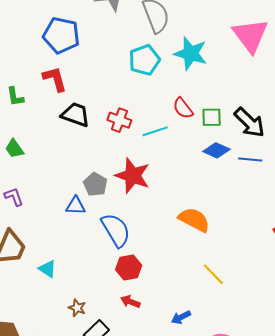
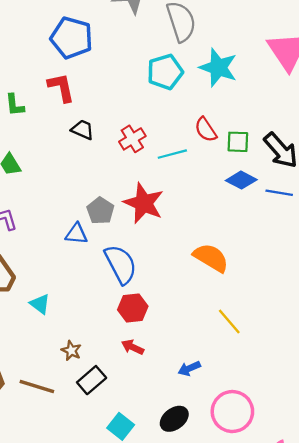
black trapezoid: (76, 115) -> (83, 130), size x0.7
red cross: (119, 120) -> (132, 139), turned 35

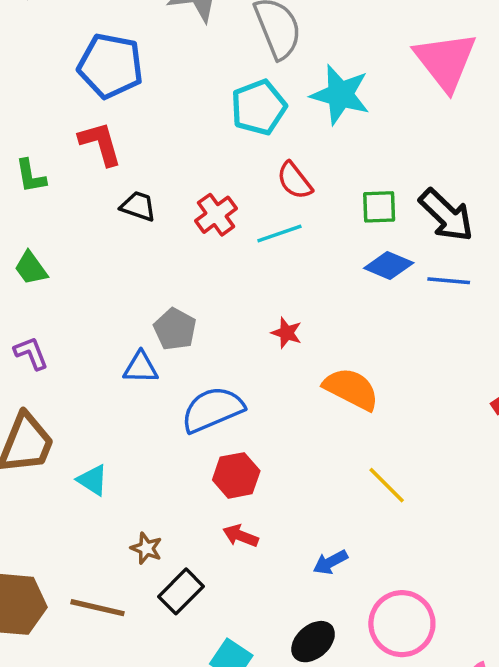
red semicircle: (206, 130) -> (295, 181), moved
red star: (144, 203) -> (287, 333), moved, size x0.5
blue semicircle: (121, 264) -> (213, 409), turned -81

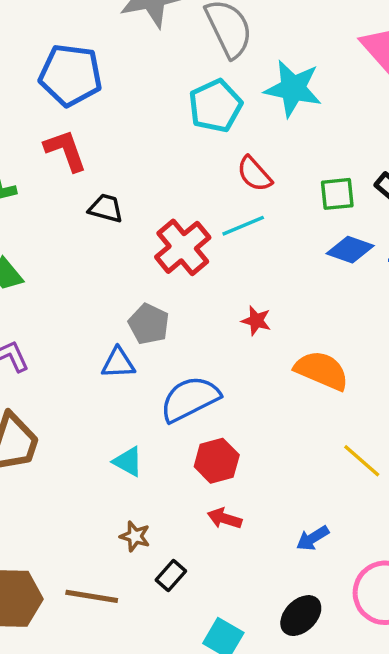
red cross: (216, 215) -> (183, 247), moved, size x1.4
cyan triangle: (93, 480) -> (128, 462), moved
black rectangle: (181, 591) -> (171, 576), size x0.7

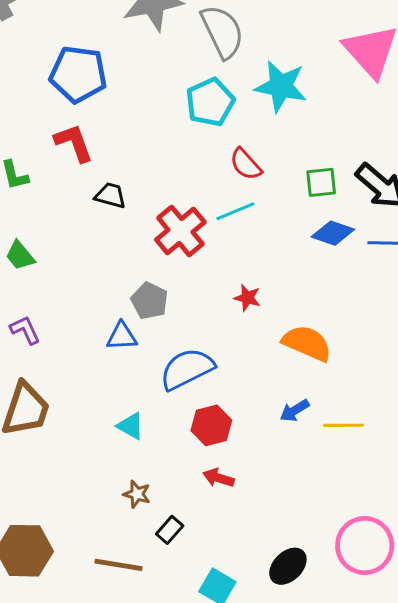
yellow line: (362, 461) -> (343, 425), turned -42
blue arrow: (313, 538) -> (295, 411), moved
brown line: (92, 596) -> (118, 565), moved

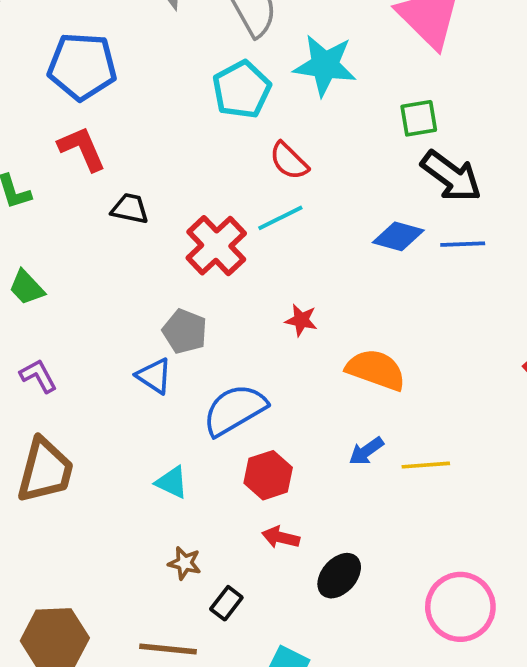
green square: (321, 182) -> (419, 118), moved
blue triangle: (122, 336) -> (154, 376), turned 40
black ellipse: (288, 566) -> (339, 576), moved

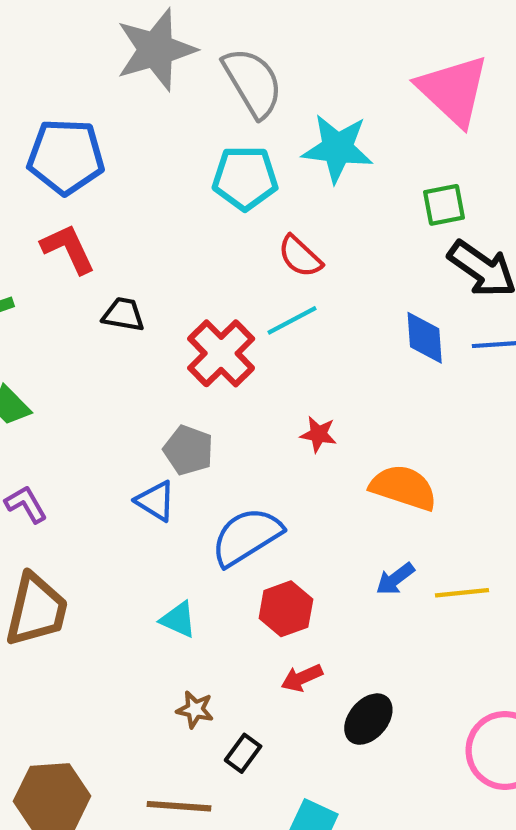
cyan pentagon: (242, 90) -> (245, 178), turned 30
blue diamond: (398, 236) -> (425, 338), turned 72
red arrow: (281, 537) -> (302, 678), turned -36

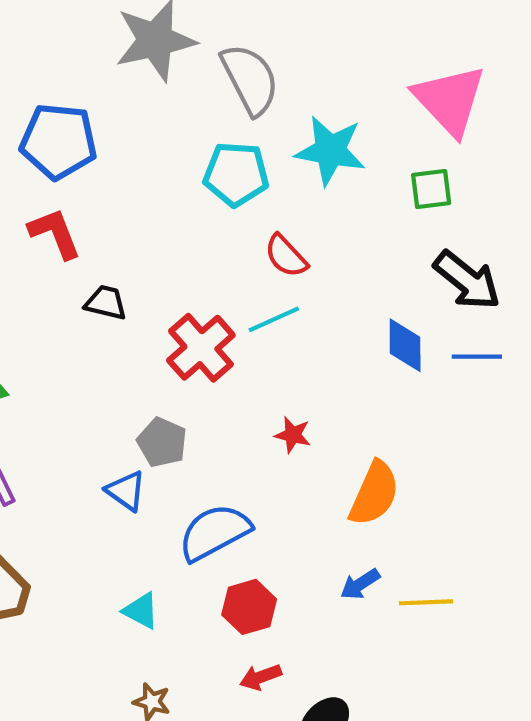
green square: (444, 205) -> (431, 189), moved
orange semicircle: (403, 488) -> (374, 493), turned 92

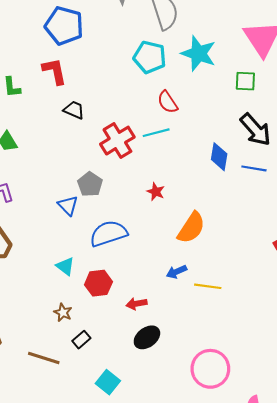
red hexagon: (249, 607) -> (98, 283), moved
red arrow: (261, 677) -> (136, 304), moved

